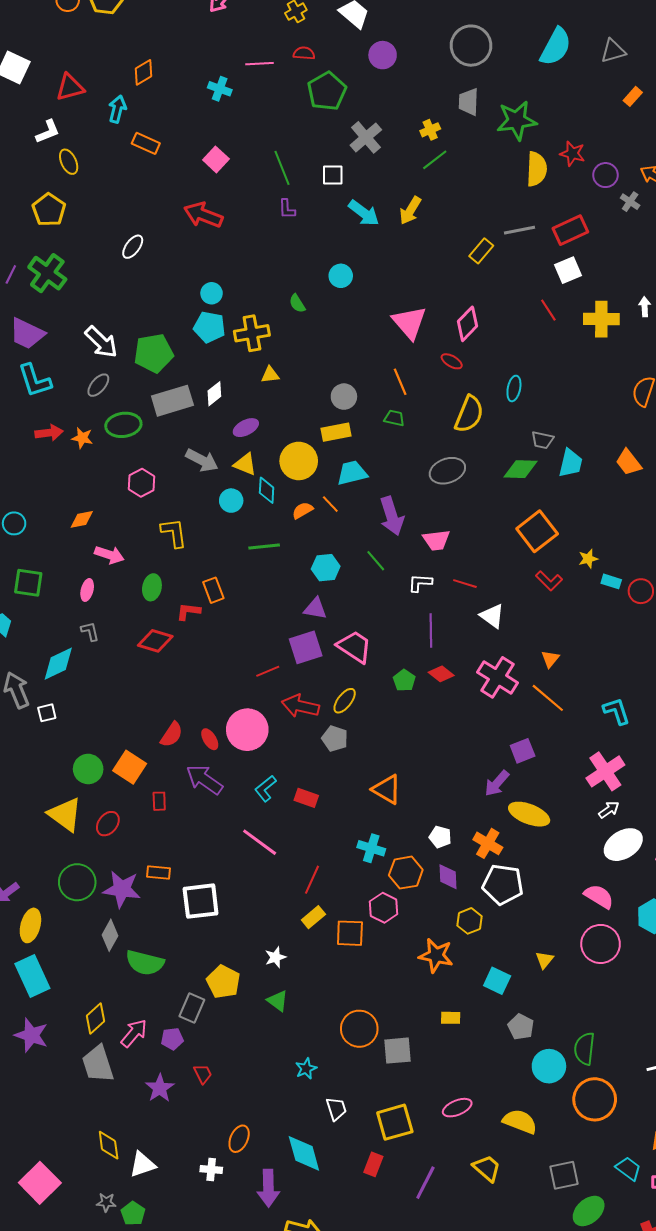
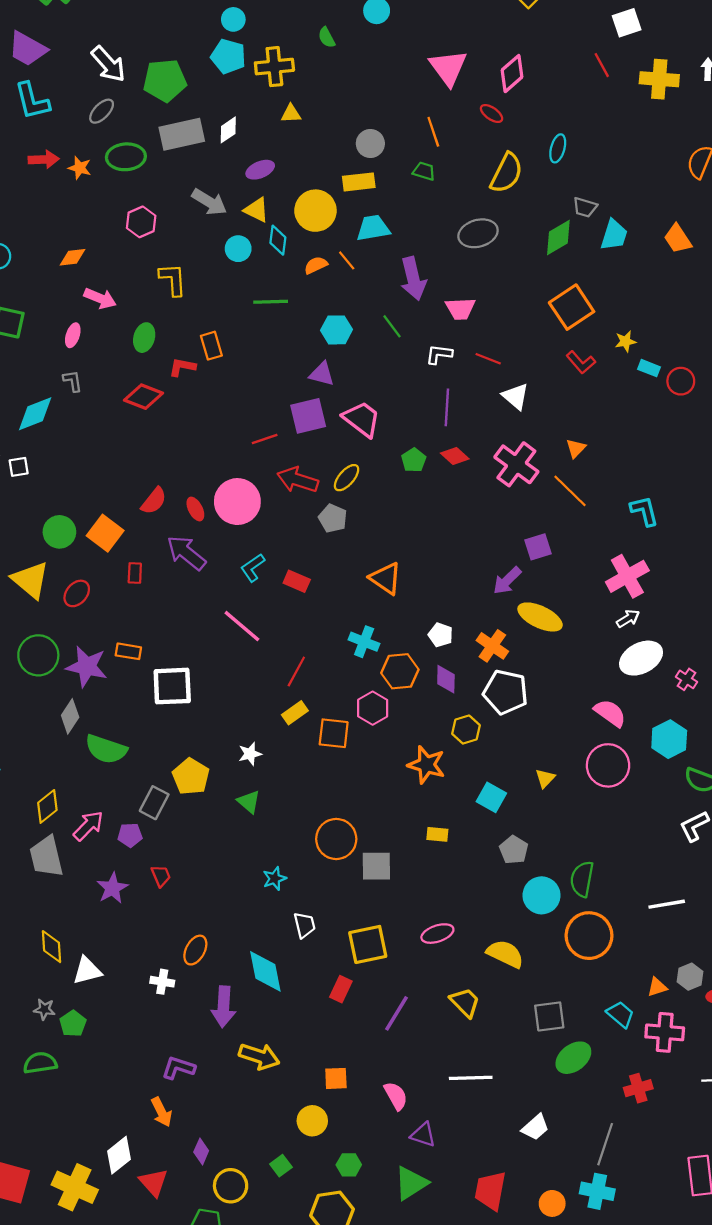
green diamond: (520, 469) -> (558, 237), turned -36

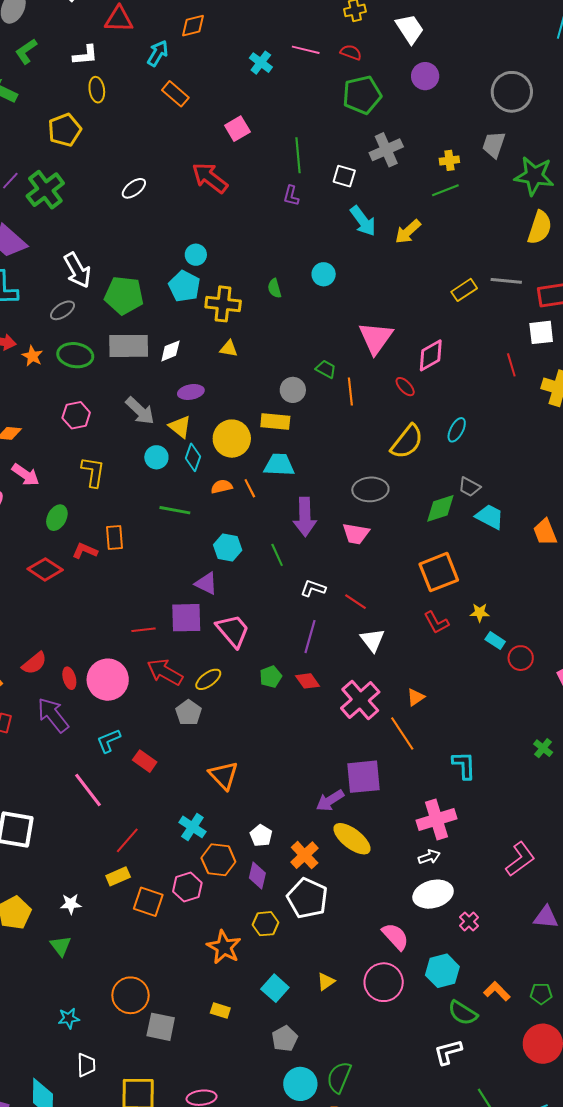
green trapezoid: (424, 171) -> (326, 369), moved
cyan trapezoid: (614, 235) -> (490, 517), turned -92
pink trapezoid: (460, 309) -> (356, 534), moved
purple square: (538, 547) -> (363, 777), size x1.5

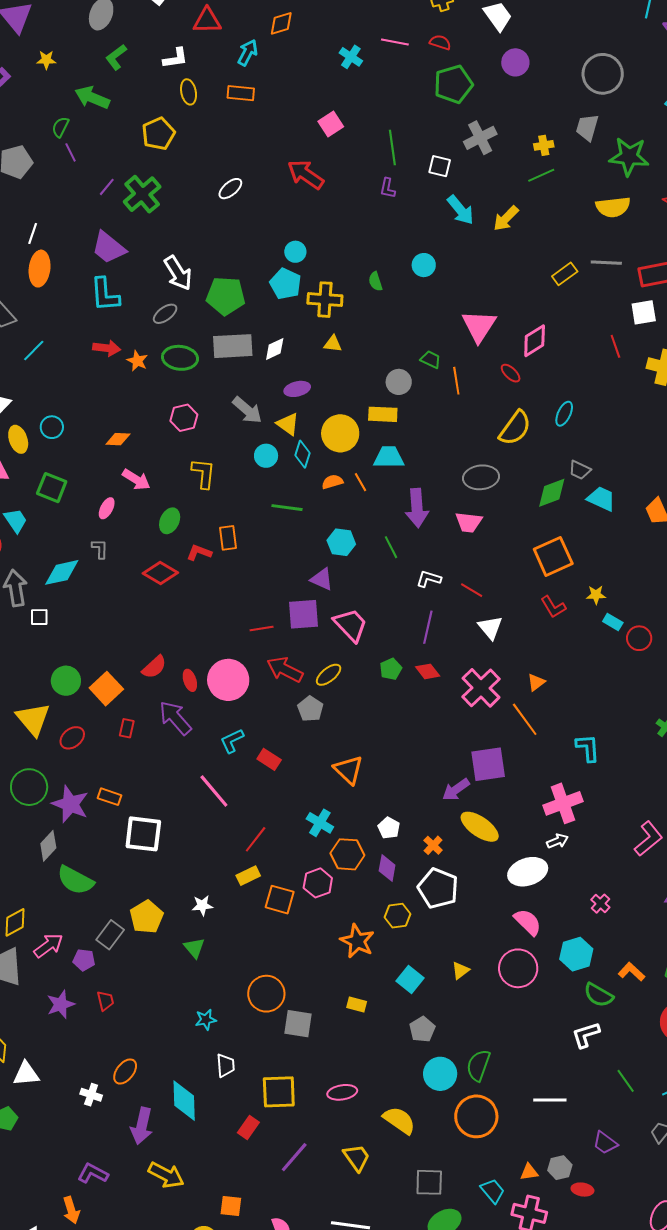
orange rectangle: (175, 94) -> (241, 93), moved, turned -32
yellow semicircle: (540, 228) -> (613, 207), moved, turned 68
orange cross: (305, 855) -> (433, 845), size x0.7
white ellipse: (433, 894) -> (528, 872), moved

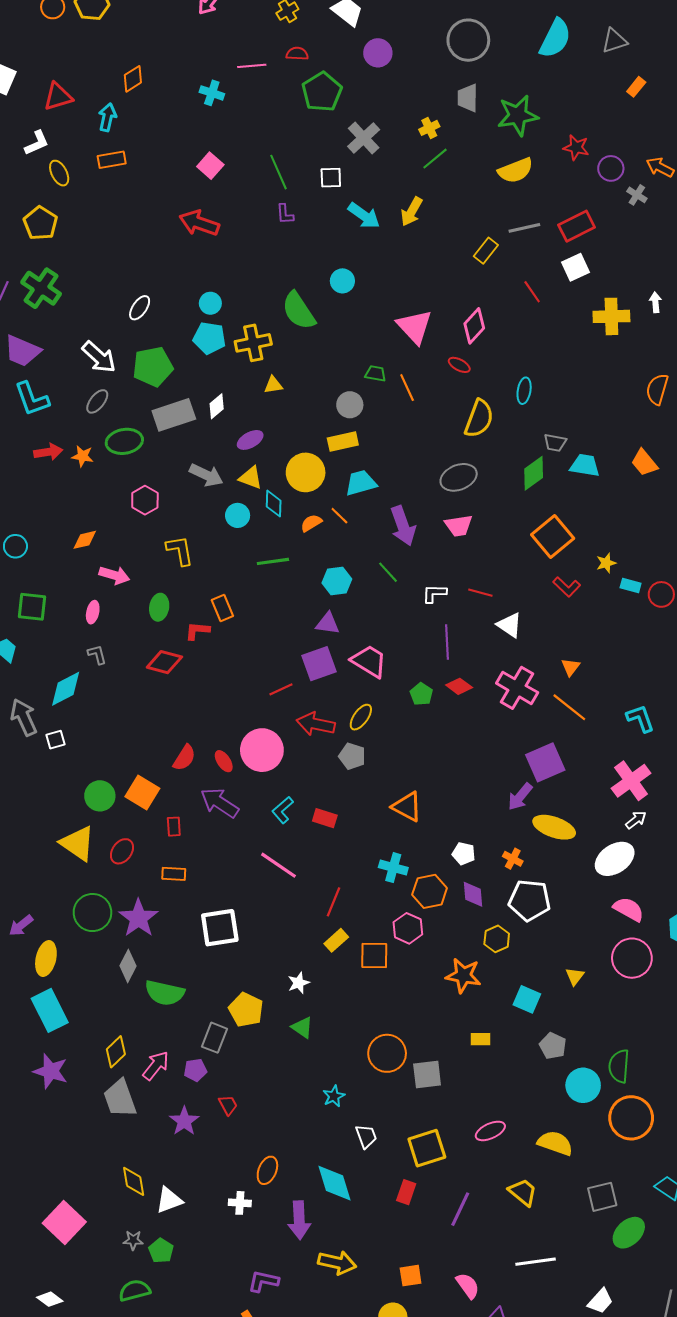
white ellipse: (230, 189) -> (140, 308), moved
green semicircle: (375, 281) -> (299, 311), size x2.0
red line: (615, 346) -> (532, 292), moved
orange rectangle: (110, 797) -> (174, 874), moved
purple star: (70, 804) -> (138, 918), turned 30

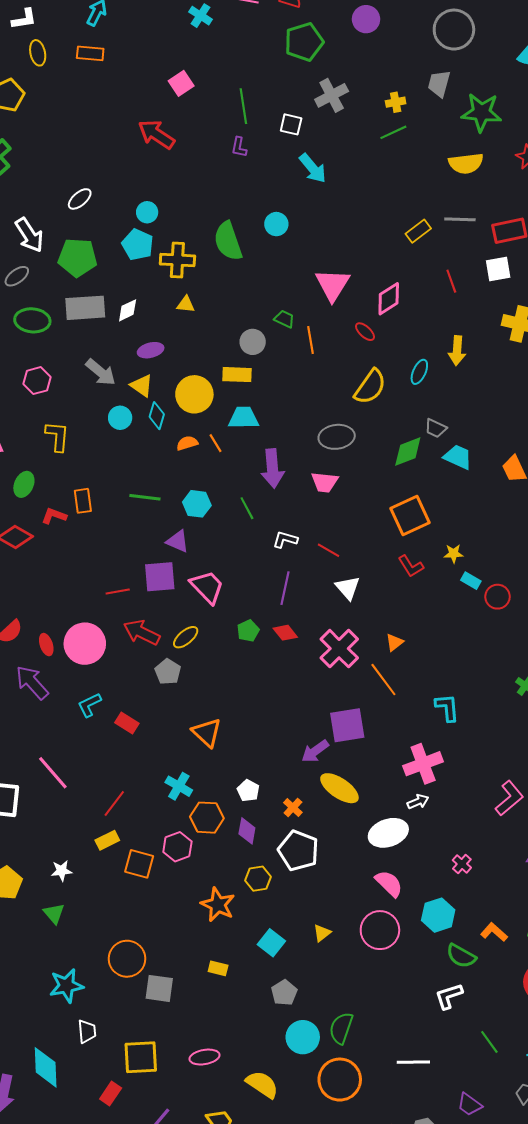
yellow arrow: (412, 212) -> (457, 351), moved, turned -40
green line: (273, 561) -> (145, 497), moved
pink line: (278, 865) -> (53, 773), moved
cyan star: (334, 1096) -> (66, 986), size x1.6

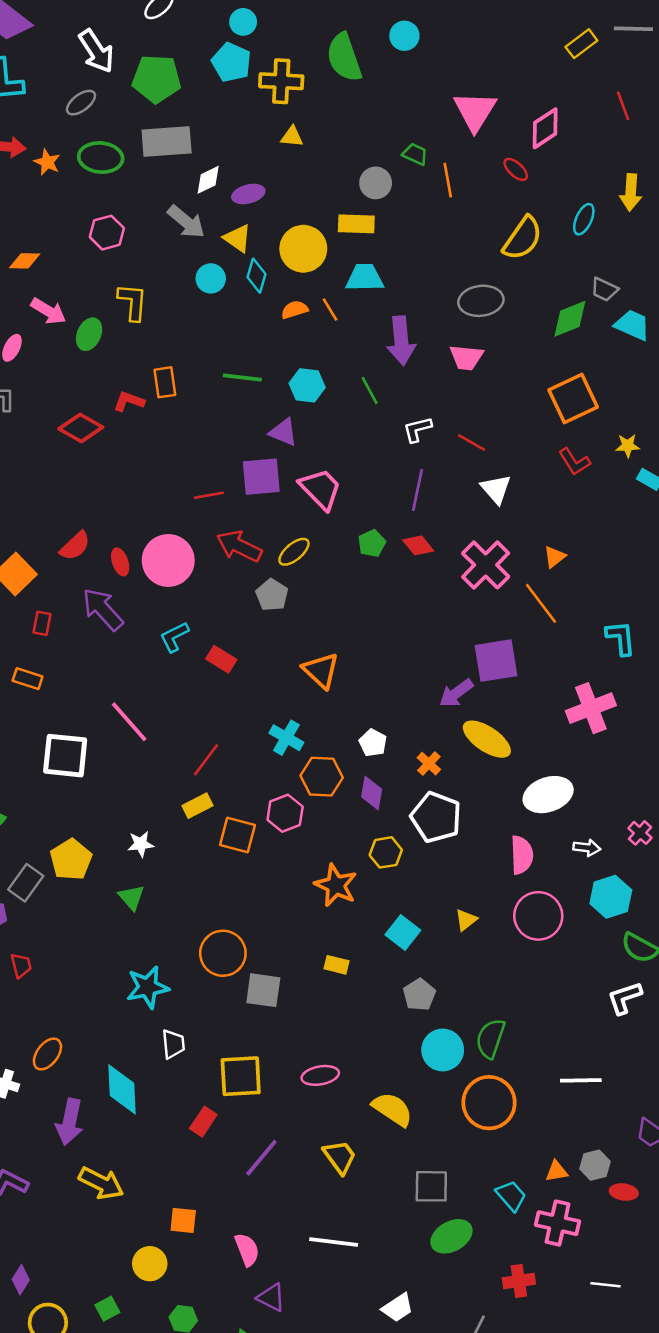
white diamond: (128, 310) -> (208, 180), moved
green ellipse: (24, 484) -> (89, 334), moved
white L-shape: (285, 540) -> (417, 429), turned -30
white arrow: (418, 802) -> (587, 848), moved, turned 30
pink semicircle: (389, 884) -> (522, 855), moved, turned 44

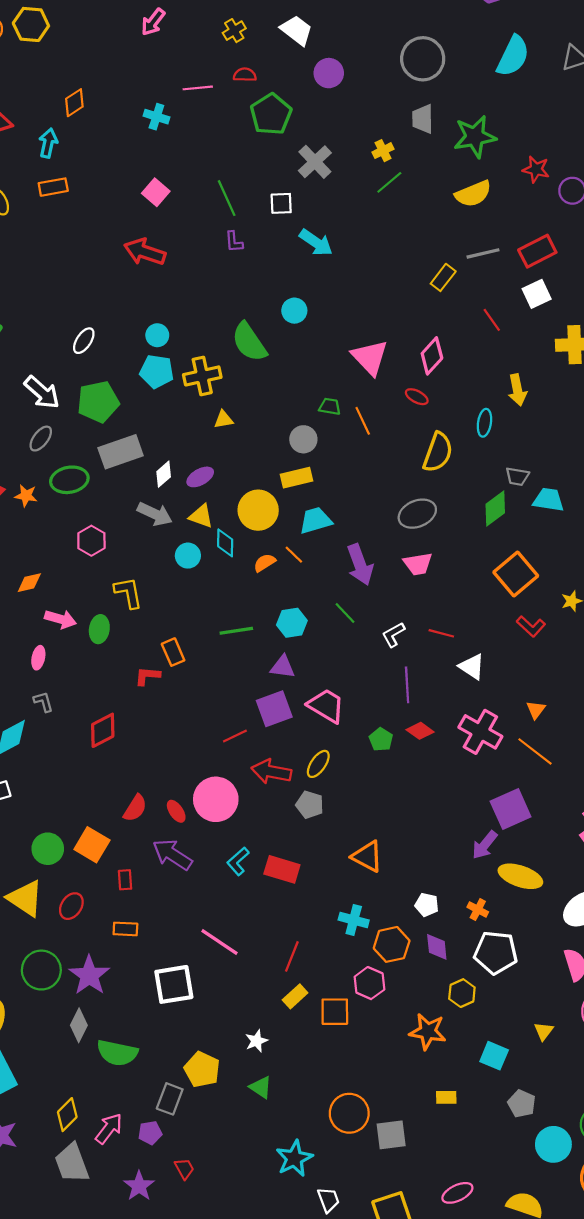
red diamond: (81, 428) -> (103, 730), moved, turned -42
red rectangle: (221, 659) -> (282, 869), size x1.4

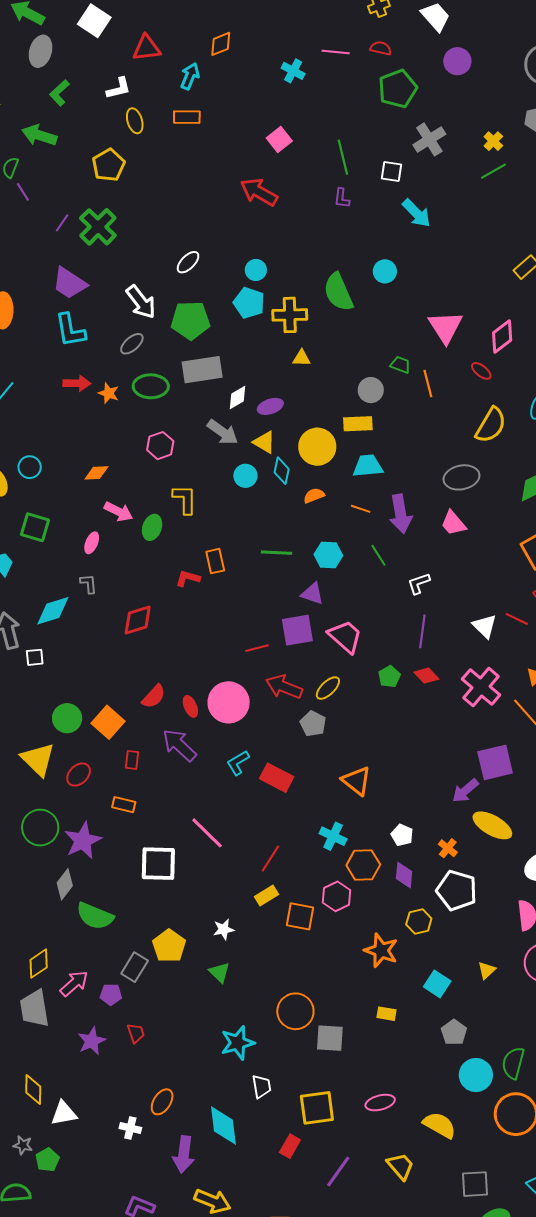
yellow cross: (383, 151) -> (493, 141), turned -30
orange line: (294, 555) -> (361, 509), moved, turned -36
pink trapezoid: (418, 564) -> (453, 523), turned 48
red line: (441, 633) -> (517, 619), moved

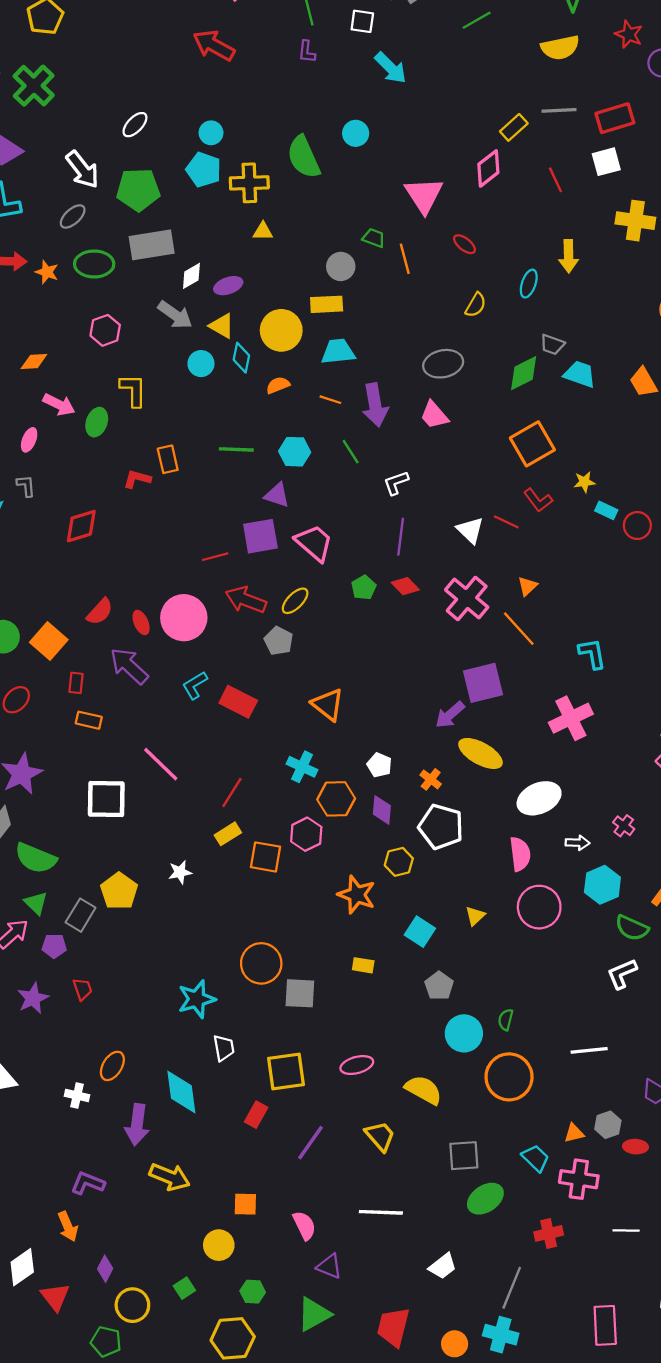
pink diamond: (502, 336) -> (488, 168), moved
yellow semicircle: (491, 425) -> (476, 305), size x0.6
orange rectangle: (124, 805) -> (89, 720), moved
green triangle: (219, 972) -> (36, 903), moved
green semicircle: (513, 1063) -> (506, 1020), size x0.6

